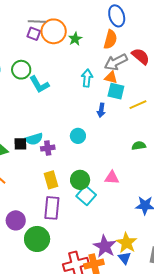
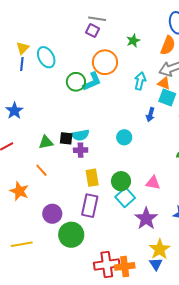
orange circle: (54, 31) -> (105, 62), moved
green circle: (21, 70) -> (76, 82), moved
cyan L-shape: (39, 84) -> (92, 82), turned -90
purple cross: (48, 148) -> (81, 150), moved
purple star: (105, 246) -> (146, 219), moved

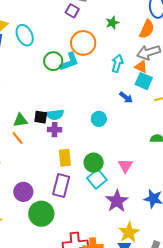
blue arrow: (150, 115) -> (126, 97), turned -72
orange line: (41, 170) -> (18, 138), moved
pink triangle: (153, 183) -> (125, 166), turned 49

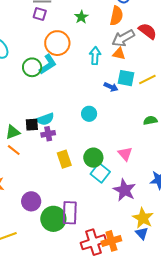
cyan square: (144, 81) -> (126, 78), moved
purple rectangle: (61, 186) -> (70, 213), moved

